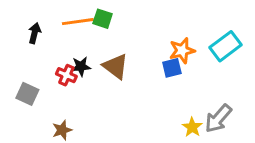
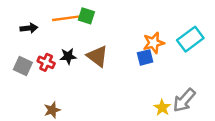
black arrow: (35, 33) -> (29, 28), turned 70
red cross: (66, 75) -> (46, 62), moved
gray square: (27, 94) -> (23, 66), moved

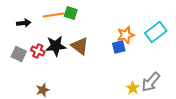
black star: (68, 56) -> (56, 46), size x1.5

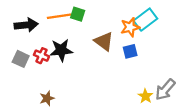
black arrow: (24, 23) -> (26, 25), size x1.5
cyan rectangle: (156, 32) -> (145, 20), moved
orange star: (126, 35) -> (130, 27), moved
brown triangle: (80, 46) -> (104, 41), moved

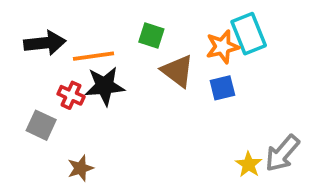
green square: (78, 14) -> (151, 35), moved
orange line: (59, 16) -> (93, 56), moved
cyan rectangle: (145, 20) -> (249, 34), turned -75
gray square: (21, 59) -> (41, 125), moved

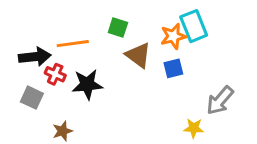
black arrow: (45, 43) -> (35, 57), moved
black star: (105, 86) -> (87, 84), moved
gray arrow: (282, 153) -> (220, 100), moved
yellow star: (249, 164) -> (194, 128), turned -30

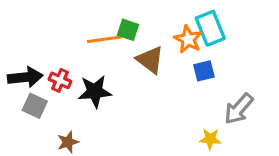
orange star: (173, 36) -> (188, 39), turned -30
orange line: (73, 44) -> (104, 39), moved
black arrow: (35, 57) -> (25, 77), moved
blue square: (173, 68) -> (204, 71), moved

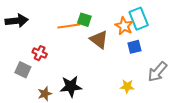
black arrow: (25, 77) -> (17, 21), moved
black star: (95, 91) -> (71, 86), moved
yellow star: (210, 139) -> (127, 86), moved

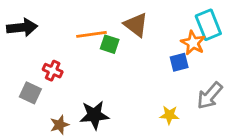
cyan rectangle: (139, 19) -> (208, 25), moved
green square: (84, 20) -> (110, 44), moved
orange star: (124, 26) -> (193, 43), moved
brown triangle: (99, 40) -> (136, 25), moved

